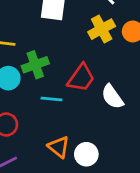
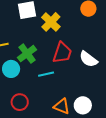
yellow cross: (102, 29) -> (51, 22), moved

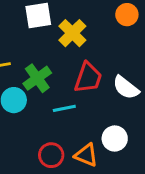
red circle: (20, 102) -> (51, 155), moved
white circle: (83, 105) -> (115, 139), moved

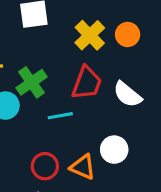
orange circle: (127, 15) -> (128, 34), moved
yellow cross: (72, 33) -> (90, 35), moved

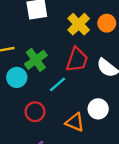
cyan line: (60, 116) -> (58, 84), turned -30
red circle: (45, 166) -> (35, 112), moved

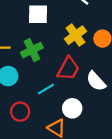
green cross: (36, 60) -> (32, 50), moved
white circle: (98, 109) -> (72, 108), moved

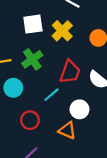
yellow cross: (75, 35) -> (62, 31), moved

